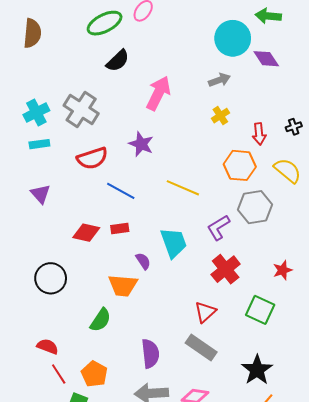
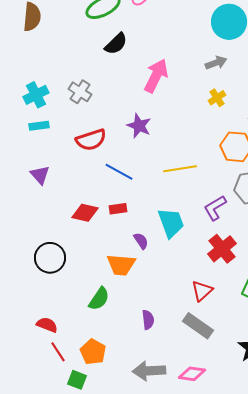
gray cross: (81, 109) -> (80, 92), size x0.7
yellow line: (183, 188) -> (180, 169), turned -32
purple semicircle: (150, 354) -> (148, 320), moved, size x0.7

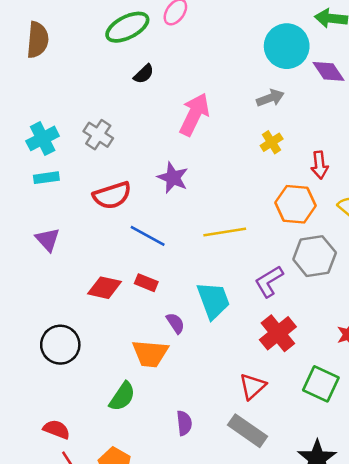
black semicircle: (116, 44) -> (144, 74), size x0.7
red rectangle: (118, 209) -> (146, 283), turned 30

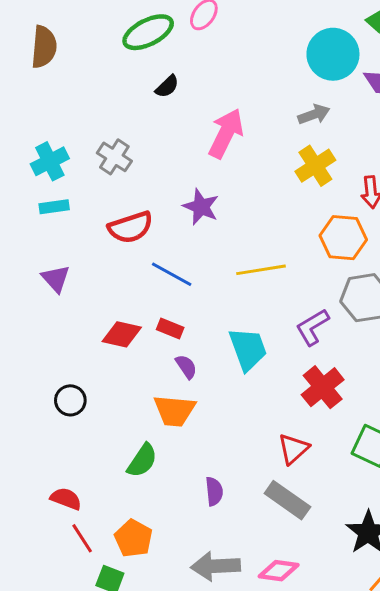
yellow cross: (272, 142) -> (315, 166), size x1.5
purple semicircle: (175, 323) -> (186, 367), moved
black circle: (60, 345) -> (70, 400), size x0.7

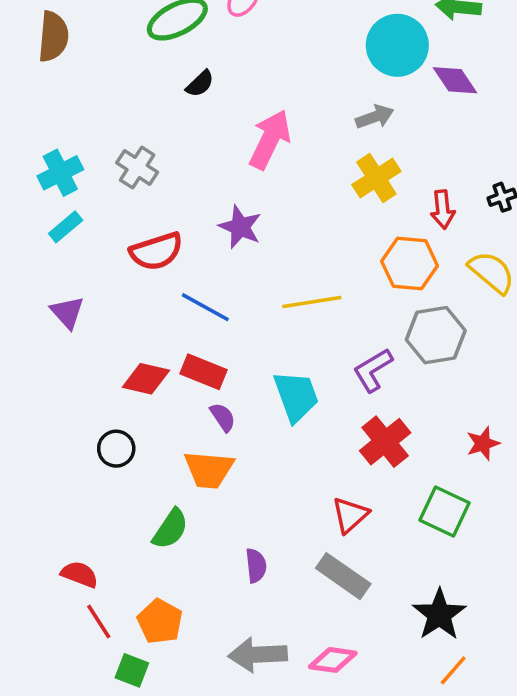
cyan rectangle: (54, 207) -> (66, 227), turned -32
red rectangle: (170, 329) -> (204, 372), size x1.4
black circle: (70, 400) -> (116, 449), moved

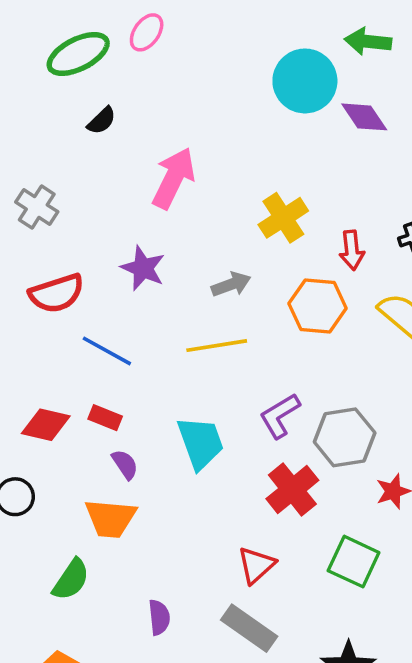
gray arrow: (375, 117) -> (231, 284), moved
gray hexagon: (436, 335) -> (345, 437), moved
red rectangle: (204, 372) -> (105, 418), size x0.7

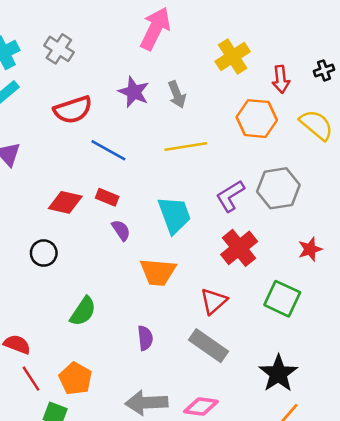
gray arrow: (231, 284) -> (177, 95), moved, turned 88
gray hexagon: (345, 437) -> (278, 188), moved
orange trapezoid: (111, 518) -> (158, 272), moved

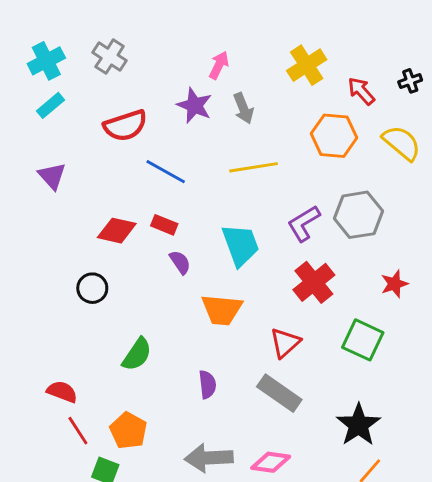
pink arrow: (155, 29) -> (219, 65), moved, size x0.6
red arrow: (281, 79) -> (361, 91), turned 144

